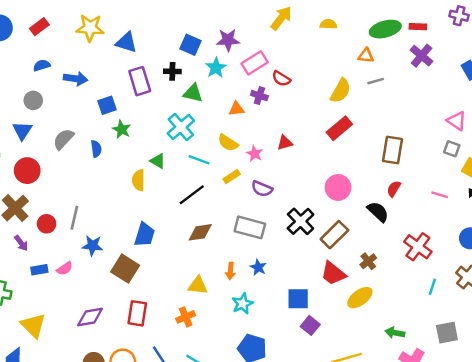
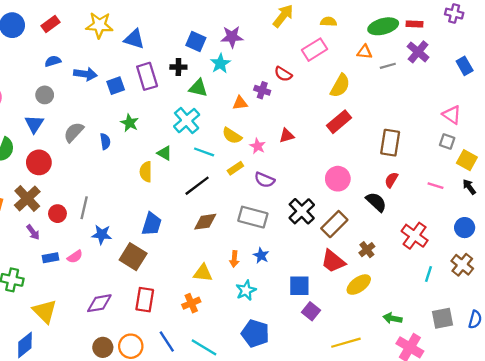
pink rectangle: (255, 63) -> (315, 50), moved
gray line: (376, 81) -> (388, 66), moved
blue square: (107, 105) -> (116, 86), moved

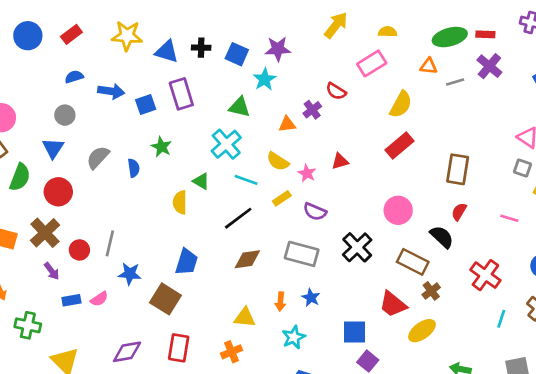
black cross: (178, 67) -> (201, 48), moved
purple cross: (262, 90) -> (312, 110), turned 35
brown rectangle: (334, 224) -> (413, 262), moved, turned 72

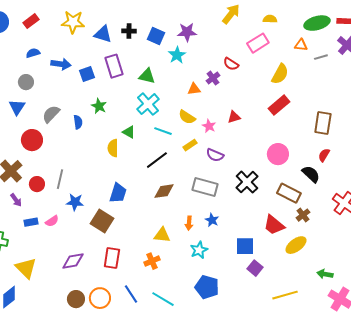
green triangle: (239, 107) -> (147, 76), moved
red circle: (58, 192) -> (32, 140), moved

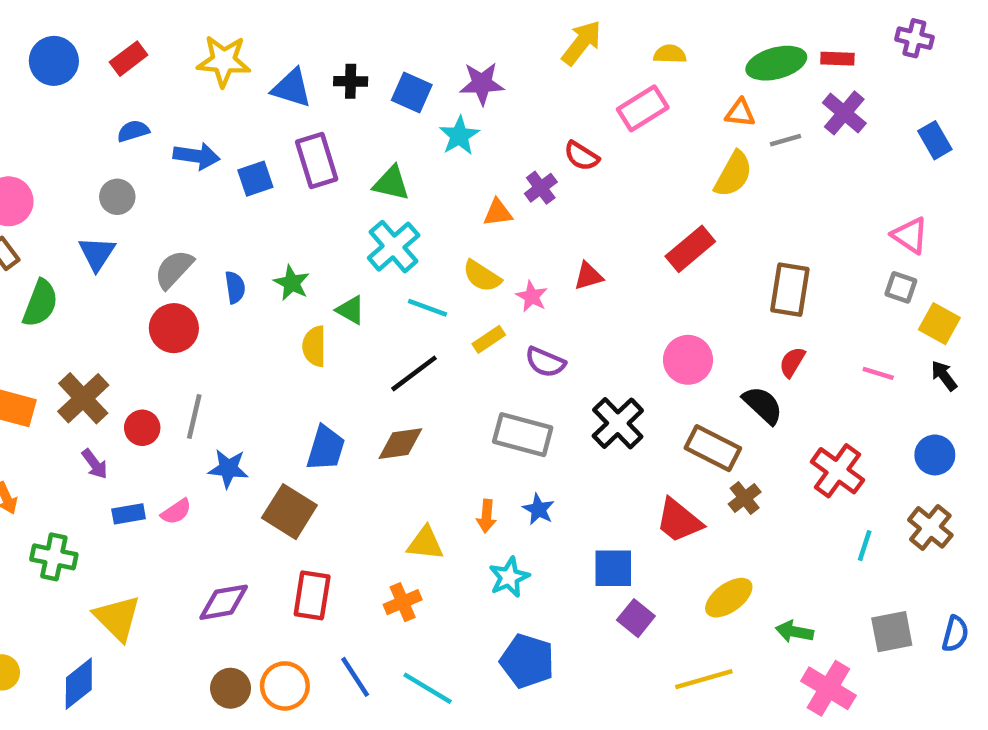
yellow semicircle: (280, 74) -> (733, 174), moved
green star: (99, 106) -> (292, 283), moved
red circle: (32, 140) -> (174, 328), moved
brown diamond: (164, 191) -> (400, 444), moved
yellow ellipse: (296, 245) -> (729, 598), moved

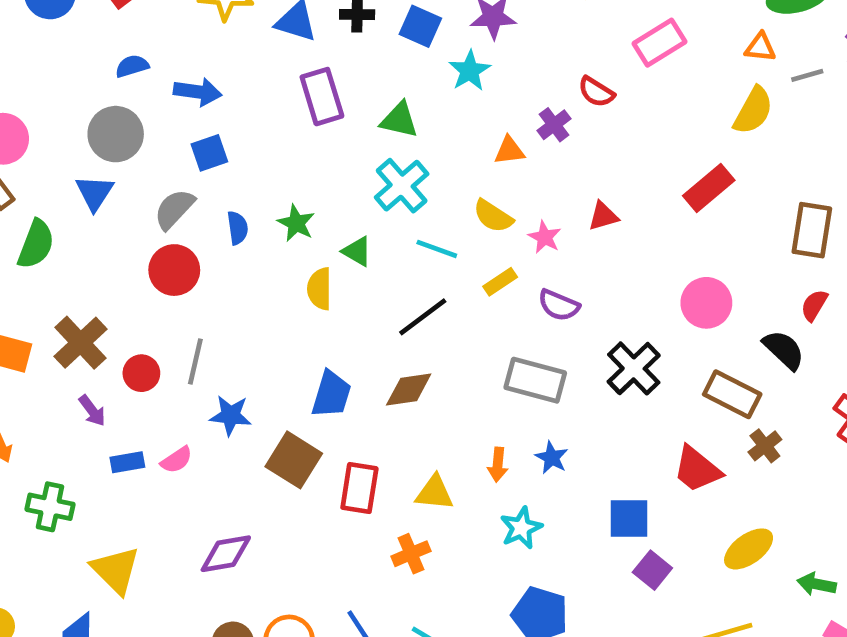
blue square: (255, 179) -> (209, 153), moved
gray circle: (117, 197) -> (116, 134), size x1.5
red rectangle: (312, 595) -> (359, 488), moved

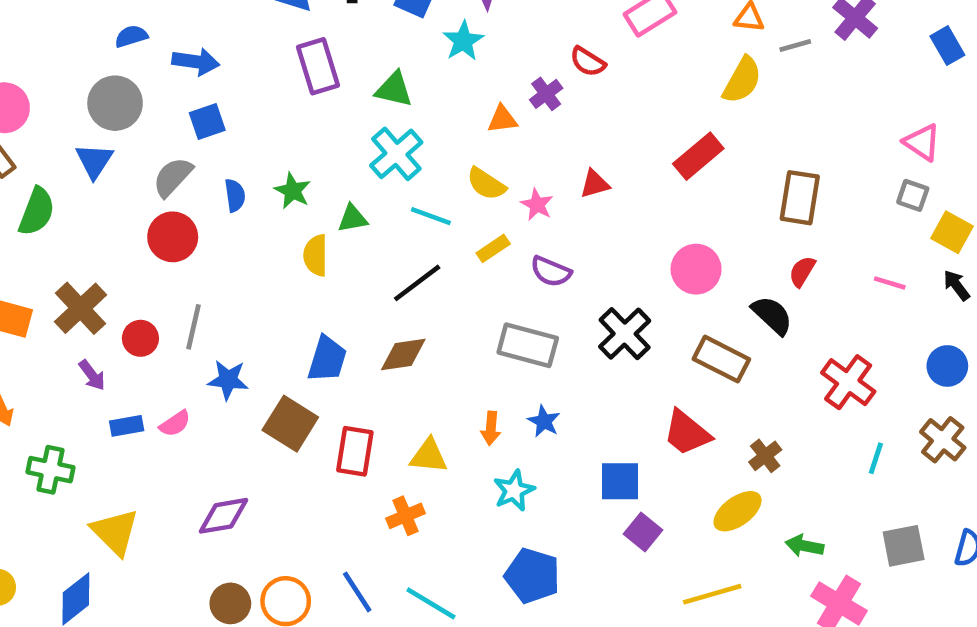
green triangle: (357, 251) -> (353, 218), turned -40
brown cross: (765, 446) -> (765, 456), moved

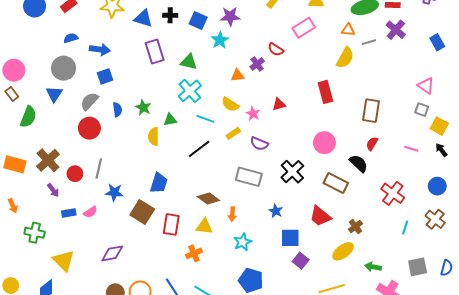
red rectangle: (698, 156) -> (325, 92), turned -65
brown diamond: (403, 354) -> (208, 199), moved, turned 45
blue star: (544, 421) -> (276, 211), moved

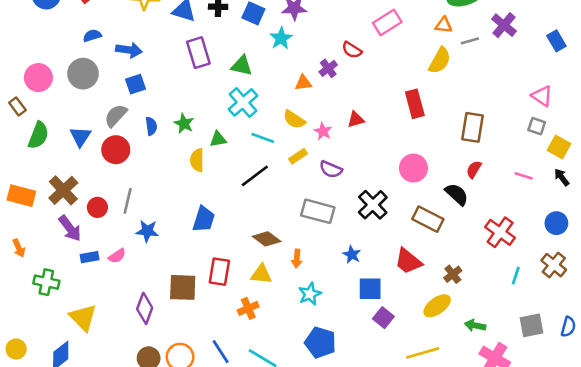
pink circle: (14, 70) -> (38, 78), moved
blue triangle: (54, 94) -> (80, 137), moved
purple arrow: (53, 190) -> (70, 228), size x1.5
brown square: (142, 212) -> (183, 287), moved, turned -30
purple diamond: (112, 253) -> (145, 308), turned -60

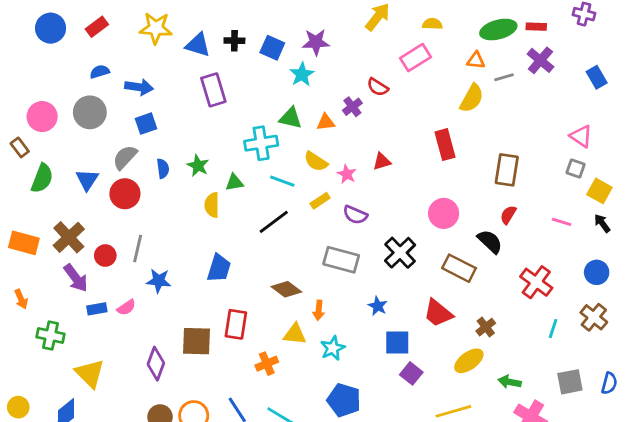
green triangle: (242, 66) -> (291, 118), moved
cyan cross: (243, 102) -> (261, 143), turned 32
yellow triangle: (261, 274) -> (295, 334), moved

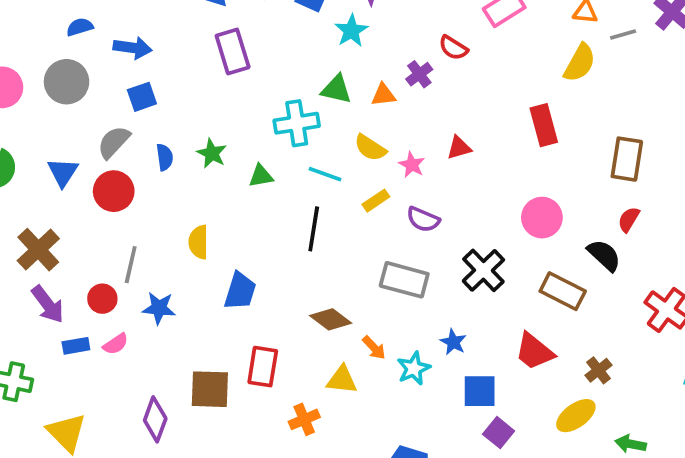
yellow semicircle: (212, 205) -> (199, 242), moved
black line: (274, 222) -> (314, 229), turned -44
red circle: (105, 256) -> (102, 299), moved
orange arrow: (319, 310) -> (374, 348), turned -48
cyan star: (333, 348) -> (414, 368), moved

